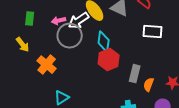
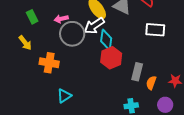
green rectangle: (30, 19) -> (32, 17), turned -32
white arrow: (79, 21) -> (94, 26), moved
orange cross: (47, 65) -> (49, 63), turned -30

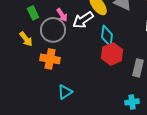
pink arrow: (61, 19) -> (62, 15), turned -112
white arrow: (94, 26) -> (83, 20), moved
gray circle: (72, 34) -> (53, 30), moved

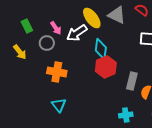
gray circle: (53, 30) -> (47, 43), size x0.6
orange cross: (50, 59) -> (57, 72), moved
cyan triangle: (65, 92) -> (59, 105), turned -35

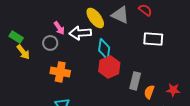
green rectangle: (27, 26) -> (16, 37), moved, turned -32
white arrow: (77, 33) -> (80, 33), turned 30

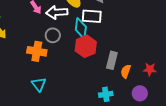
white rectangle: (153, 39) -> (92, 16), moved
gray circle: (50, 43) -> (53, 35), moved

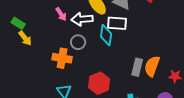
red hexagon: (86, 46) -> (99, 83), moved
orange semicircle: (126, 71) -> (152, 66), moved, size x1.5

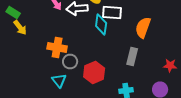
gray circle: (78, 42) -> (70, 62), moved
orange semicircle: (152, 66) -> (143, 28), moved

